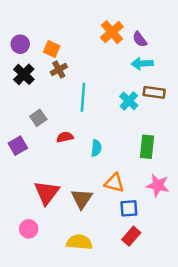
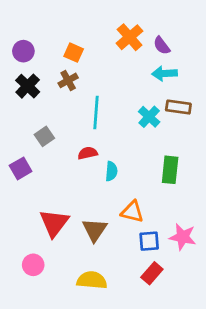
orange square: (52, 49) -> (74, 53), moved
red semicircle: (65, 137) -> (88, 153), moved
pink star: (158, 185) -> (183, 237), moved

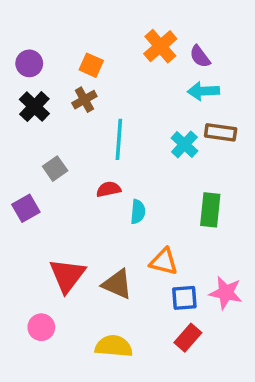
brown triangle: (95, 230) -> (117, 284), turned -40

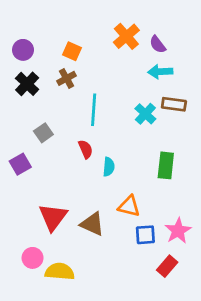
red semicircle: (109, 189) -> (86, 149), turned 78
pink star: (226, 293) -> (178, 231), turned 30
red rectangle: (188, 338) -> (167, 266), moved
yellow semicircle: (114, 346) -> (60, 272), moved

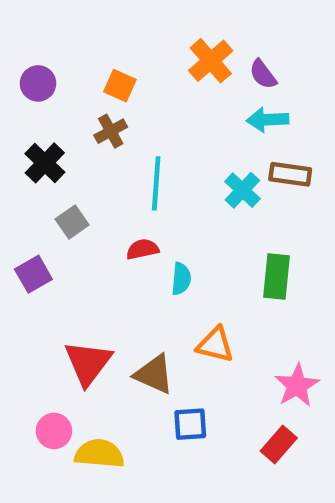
black cross: (27, 84) -> (45, 163), moved
red semicircle: (86, 149) -> (143, 249), turned -78
blue square: (145, 235) -> (190, 424), moved

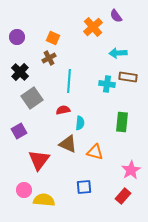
purple semicircle: (263, 74) -> (116, 16), moved
cyan cross: (242, 190) -> (107, 84), turned -35
gray square: (72, 222) -> (32, 98), size x1.5
purple square: (33, 274) -> (19, 131), moved
brown triangle: (154, 374) -> (68, 144), moved

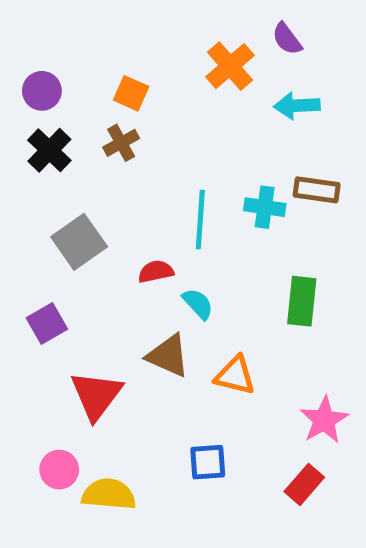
cyan arrow: (118, 53) -> (297, 106), moved
black cross: (20, 72) -> (49, 150), moved
cyan line: (69, 81) -> (200, 220), moved
cyan semicircle: (80, 123) -> (198, 304), turned -48

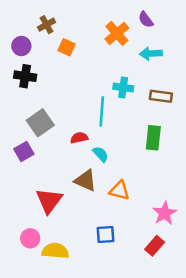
brown cross: (121, 143) -> (46, 25), moved
black cross: (49, 150) -> (25, 76), turned -35
cyan cross: (265, 207) -> (123, 87), moved
green rectangle: (302, 301) -> (153, 138), moved
purple square: (47, 324) -> (24, 152), moved

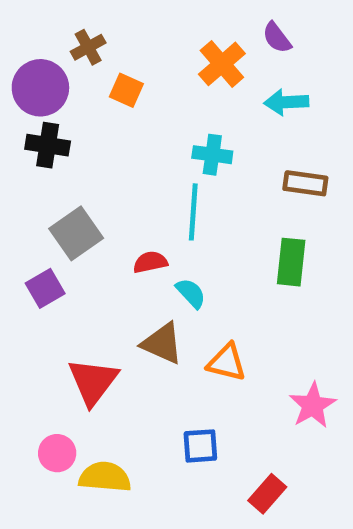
purple circle: (21, 46) -> (40, 88), size x1.5
cyan cross: (123, 87) -> (212, 155), moved
red rectangle: (155, 246) -> (267, 494), moved

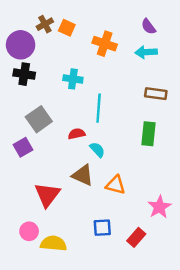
purple semicircle: (277, 38) -> (148, 27), moved
orange cross: (222, 64) -> (105, 44), moved, turned -30
orange square: (126, 90) -> (67, 28), moved
cyan cross: (212, 155) -> (73, 79), moved
red rectangle: (267, 494) -> (136, 237), moved

